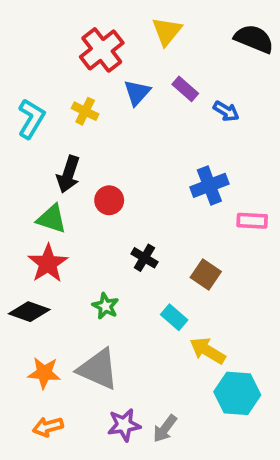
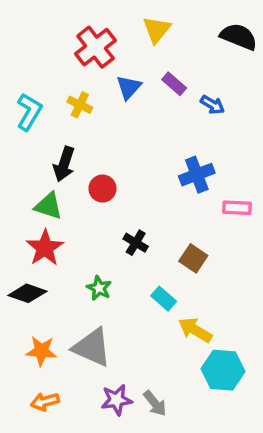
gray arrow: (165, 429) -> (155, 403), turned -76

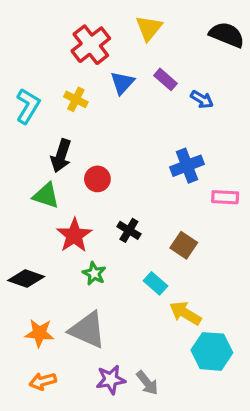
red star: (45, 248) -> (74, 235), moved

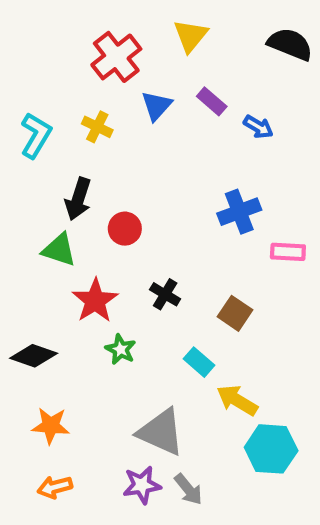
gray triangle: (88, 330) -> (161, 432), moved

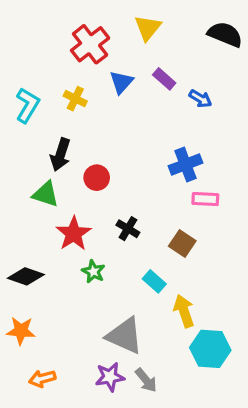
pink rectangle: (288, 252) -> (205, 199), moved
yellow arrow: (237, 400) -> (184, 311), turned 40
orange star: (51, 426) -> (21, 331), moved

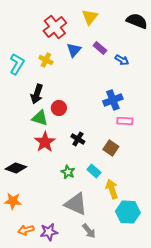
green triangle: (46, 194) -> (40, 118), moved
green star: (93, 271) -> (68, 172), moved
purple star: (110, 377) -> (49, 232), moved

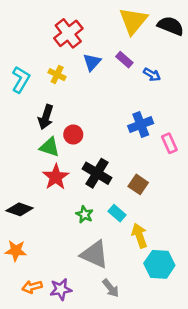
yellow triangle: (90, 17) -> (133, 21), moved, size x1.4
pink rectangle: (125, 121) -> (169, 143), moved, turned 63
black cross: (78, 139) -> (97, 173), size x1.6

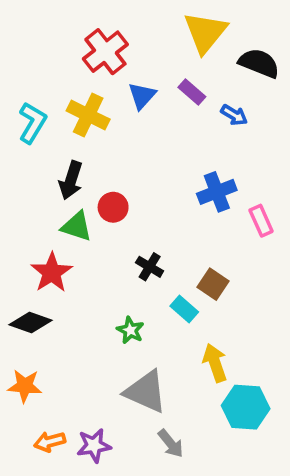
black semicircle: (171, 26) -> (259, 63), moved
yellow cross: (57, 75) -> (88, 115), size x1.5
black cross: (97, 173) -> (150, 267), size x0.6
red star: (56, 177) -> (52, 273), moved
cyan rectangle: (117, 213) -> (184, 309), moved

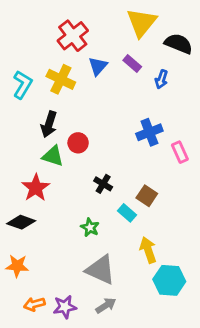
blue arrow: (234, 115) -> (161, 79), turned 78
gray arrow: (171, 444) -> (106, 306), moved, turned -84

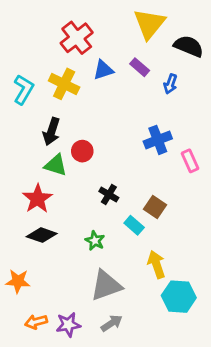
blue triangle: (98, 66) -> (103, 70), turned 30
black diamond: (21, 222) -> (42, 235), moved
gray triangle: (101, 270) -> (106, 285), turned -44

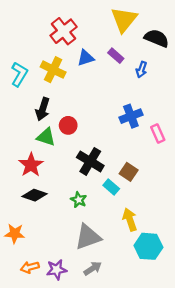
black cross: (109, 194) -> (90, 161), size x1.6

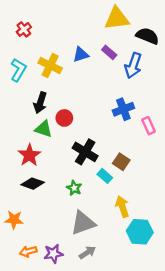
yellow triangle: (124, 20) -> (117, 18), turned 44
red cross: (64, 31) -> (24, 29), moved, size x0.6
blue arrow: (141, 70) -> (133, 65), size x1.6

